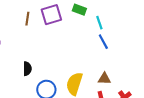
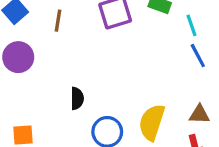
brown line: (27, 19) -> (58, 21), moved

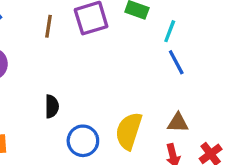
brown line: (58, 21) -> (49, 26), moved
cyan line: (191, 25) -> (170, 31), turned 40

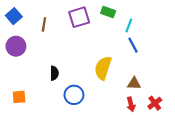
brown line: (49, 26) -> (44, 24), moved
yellow semicircle: (129, 131) -> (103, 68), moved

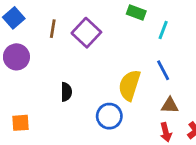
purple square: (79, 17) -> (86, 33), moved, turned -30
blue line: (133, 45) -> (163, 70), moved
blue circle: (74, 95) -> (109, 116), moved

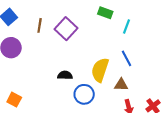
black semicircle: (66, 92) -> (65, 75), moved, turned -88
brown triangle: (170, 105) -> (121, 85), moved
orange square: (20, 123) -> (14, 100), turned 32

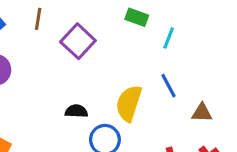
brown line: (40, 25) -> (38, 19), moved
brown triangle: (121, 85) -> (202, 113), moved

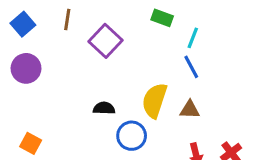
blue line: (169, 86) -> (191, 67), moved
brown triangle: (202, 113) -> (190, 110), moved

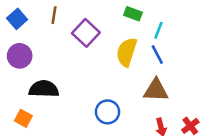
yellow semicircle: (155, 101) -> (127, 52), moved
black semicircle: (104, 108) -> (44, 89), moved, size x1.6
brown triangle: (190, 110) -> (156, 90), size x1.5

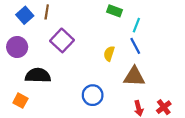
blue square: (17, 19) -> (25, 15), moved
purple square: (86, 33) -> (62, 40), moved
yellow semicircle: (127, 52) -> (109, 54), moved, size x0.6

